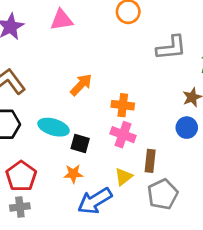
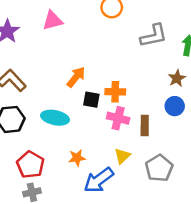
black square: (80, 144) -> (91, 100), moved
brown rectangle: (150, 161) -> (145, 125), moved

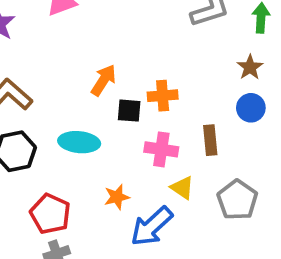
pink cross: (118, 118) -> (161, 149), moved
yellow triangle: (122, 156) -> (182, 188), turned -36

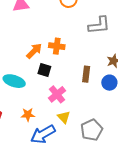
orange cross: (163, 96) -> (57, 46), moved
brown rectangle: (210, 140) -> (86, 74), moved
pink cross: (161, 149) -> (57, 94), turned 30

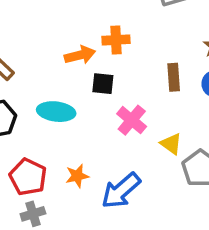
orange arrow: (34, 51) -> (80, 55), turned 42
orange star: (28, 115) -> (77, 176), moved
yellow triangle: (64, 117) -> (171, 144), moved

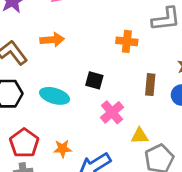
orange cross: (116, 40) -> (127, 41), moved
orange arrow: (80, 55) -> (52, 40), moved
yellow triangle: (171, 144) -> (140, 136), turned -48

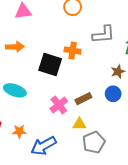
black square: (94, 80) -> (50, 64), moved, size x1.6
brown rectangle: (150, 85) -> (83, 99), moved, turned 56

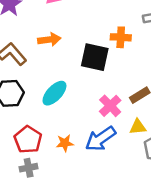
cyan ellipse: (15, 90) -> (54, 93), turned -60
blue arrow: (44, 146) -> (101, 139), moved

